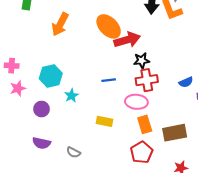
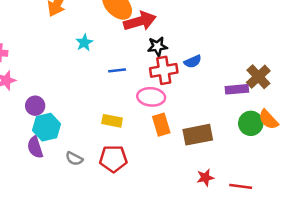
cyan hexagon: (51, 76) -> (46, 127), moved
blue semicircle: (186, 82) -> (193, 62), moved
cyan star: (71, 96) -> (84, 43), moved
purple semicircle: (42, 143) -> (35, 147), turned 60
red pentagon: (142, 152) -> (113, 159), moved, turned 30

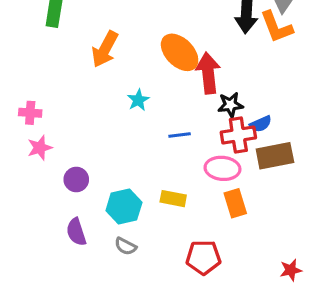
red arrow: (140, 21) -> (208, 73), turned -80
blue semicircle: (193, 62) -> (261, 124), moved
cyan hexagon: (46, 127) -> (124, 207), moved
brown rectangle: (198, 135) -> (275, 156), moved
red pentagon: (113, 159) -> (203, 257), moved

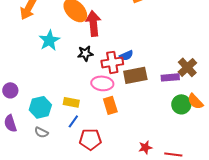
cyan star: (138, 100) -> (49, 40), size x1.5
black star: (230, 105) -> (85, 53), moved
blue line: (180, 135) -> (73, 121), moved, turned -48

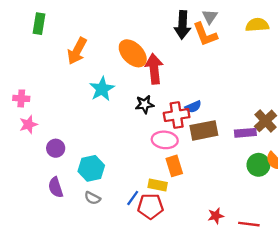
yellow rectangle: (71, 102) -> (158, 185), moved
blue line: (73, 121) -> (133, 198), moved

